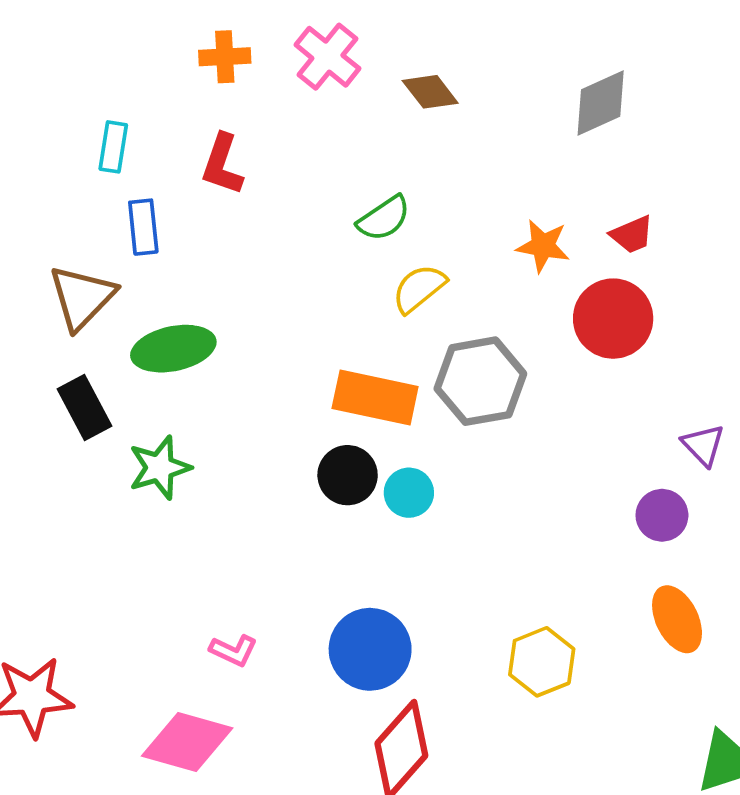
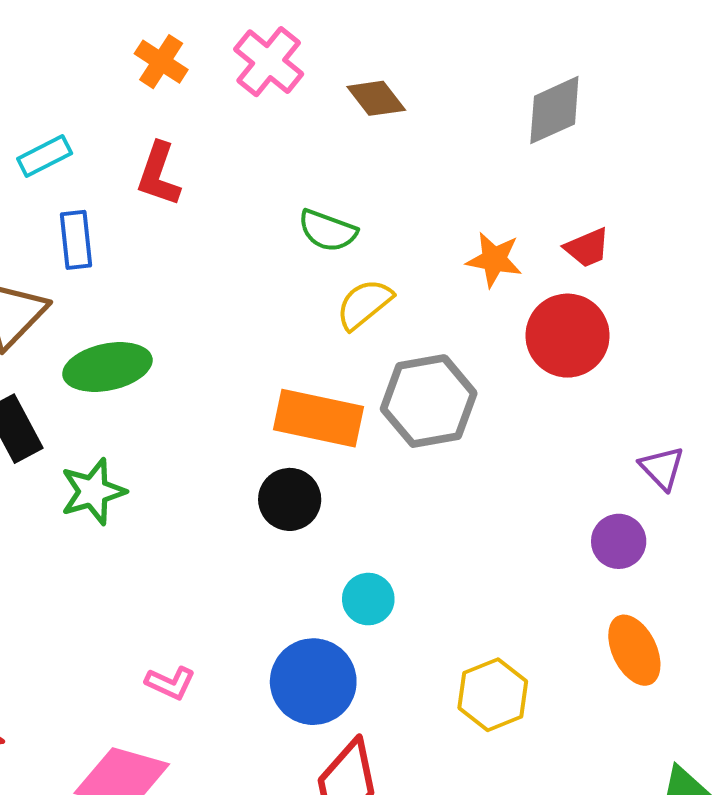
orange cross: (225, 57) -> (161, 62), turned 36
cyan rectangle: (113, 147) -> (45, 156), turned 54
green semicircle: (384, 218) -> (328, 231), turned 54
cyan circle: (409, 493) -> (368, 599), moved

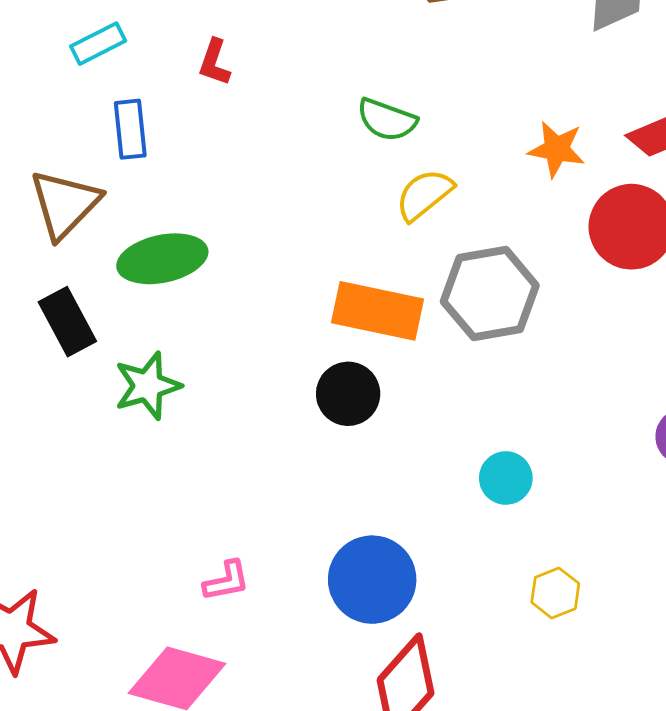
red L-shape: (159, 174) -> (214, 62), size x0.7
cyan circle: (368, 599) -> (506, 478), moved
pink L-shape: (170, 683) -> (226, 581), turned -36
yellow hexagon: (493, 695) -> (555, 593), size x0.7

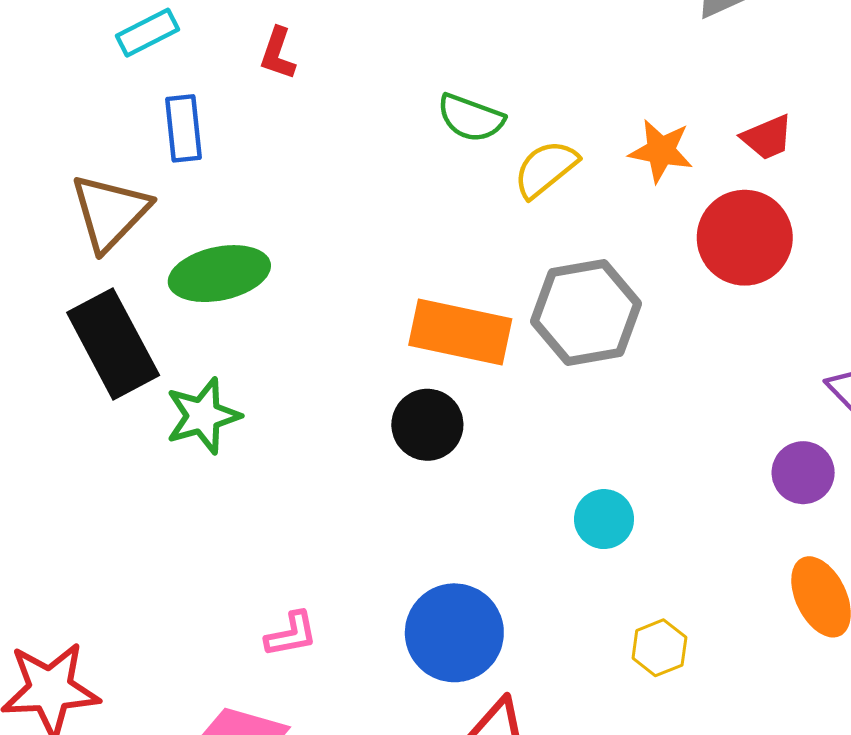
yellow semicircle: (424, 195) -> (546, 169), moved
black rectangle: (67, 322) -> (113, 344), size x1.4

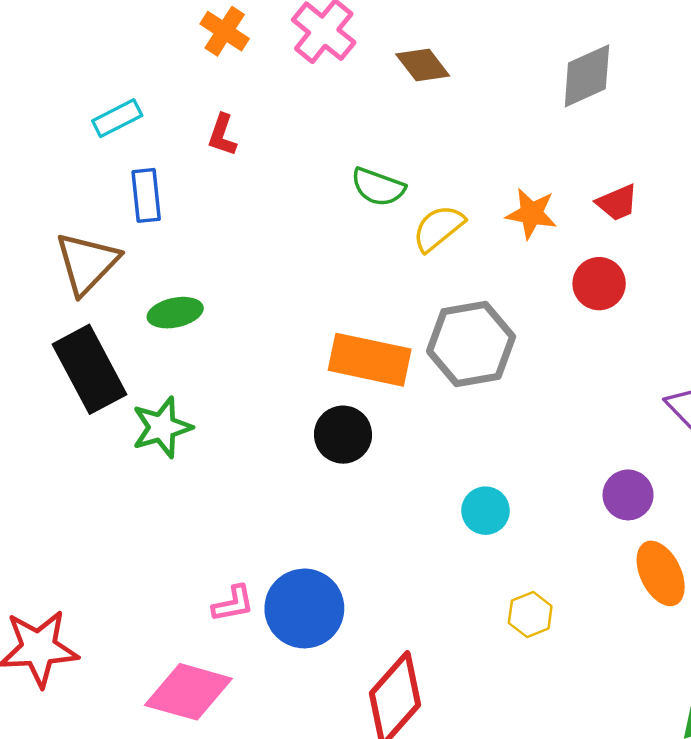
red circle: (745, 238) -> (599, 284), size x0.7
green ellipse: (219, 274) -> (175, 313), size x0.7
purple circle: (803, 473) -> (628, 495), moved
blue circle: (454, 633) -> (304, 608), moved

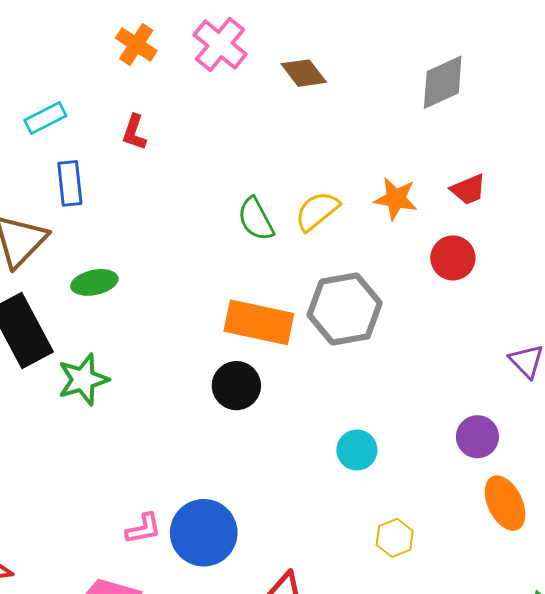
green semicircle: (378, 187) -> (256, 219), moved, turned 42

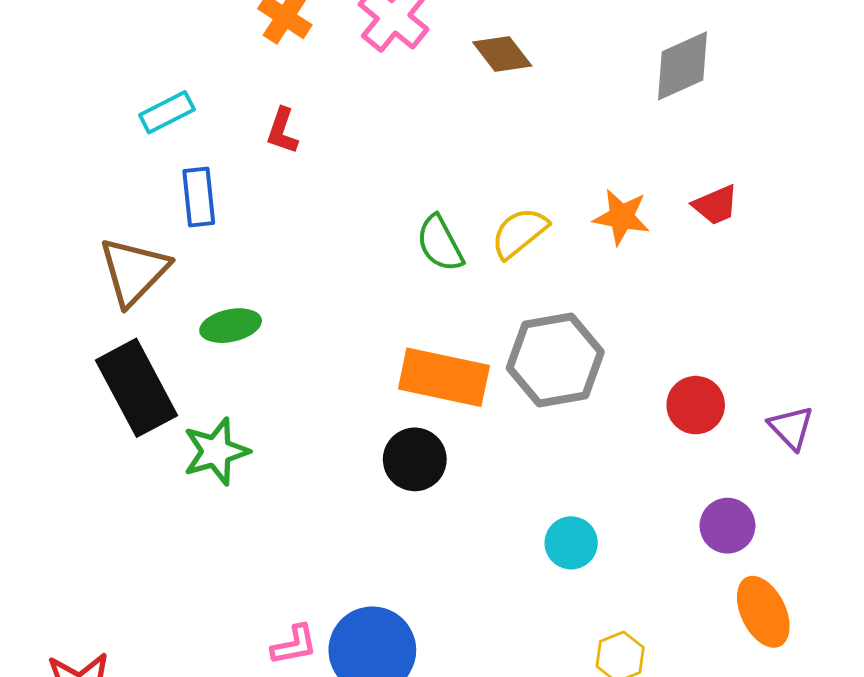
red circle: (453, 258) -> (696, 405), moved

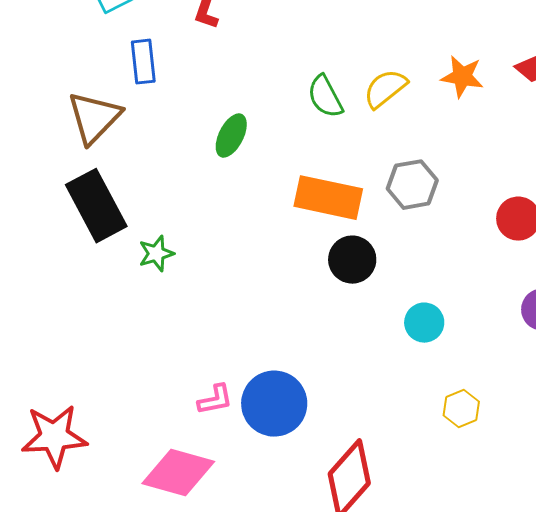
green ellipse: (231, 326) -> (231, 136), moved, turned -51
gray hexagon: (555, 360) -> (412, 185), size x0.7
green star: (216, 451) -> (156, 254), size x0.7
black circle: (415, 459) -> (352, 260), moved

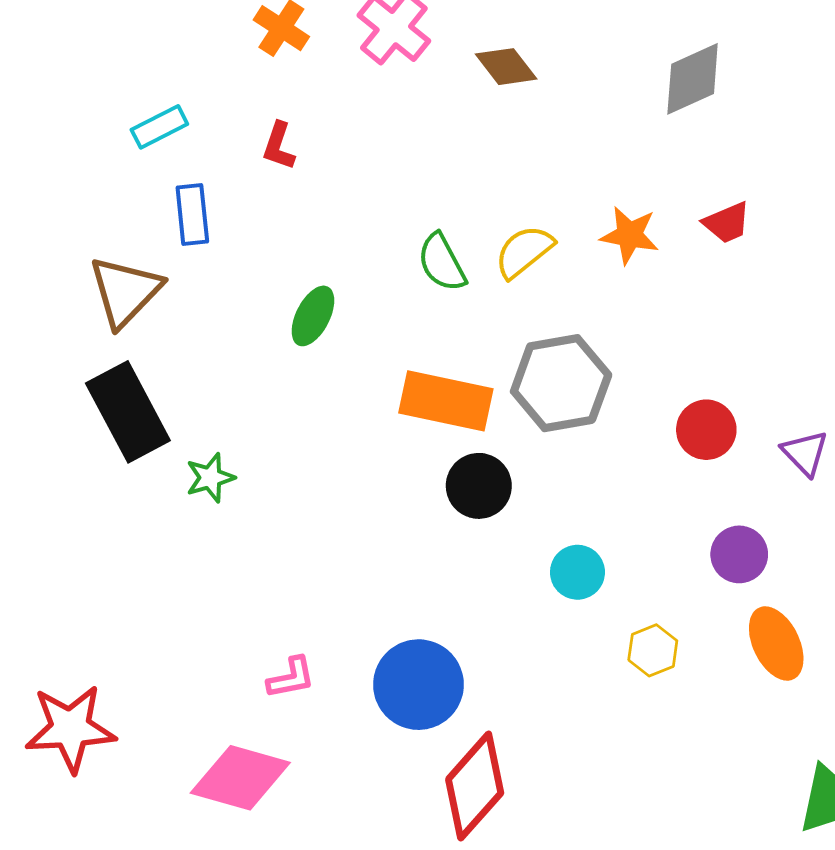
gray hexagon: (412, 185) -> (561, 383), size x1.4
blue circle: (274, 404) -> (418, 685), moved
yellow hexagon: (461, 409) -> (653, 650), moved

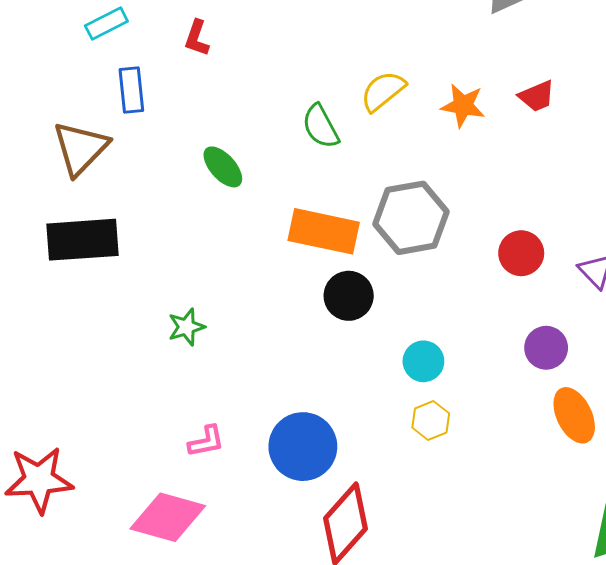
yellow semicircle: (524, 252) -> (383, 91), moved
green ellipse: (313, 316) -> (223, 167), turned -69
black rectangle: (128, 412) -> (83, 240), turned -66
green star: (210, 478) -> (186, 327), moved
yellow hexagon: (653, 650) -> (431, 421), moved

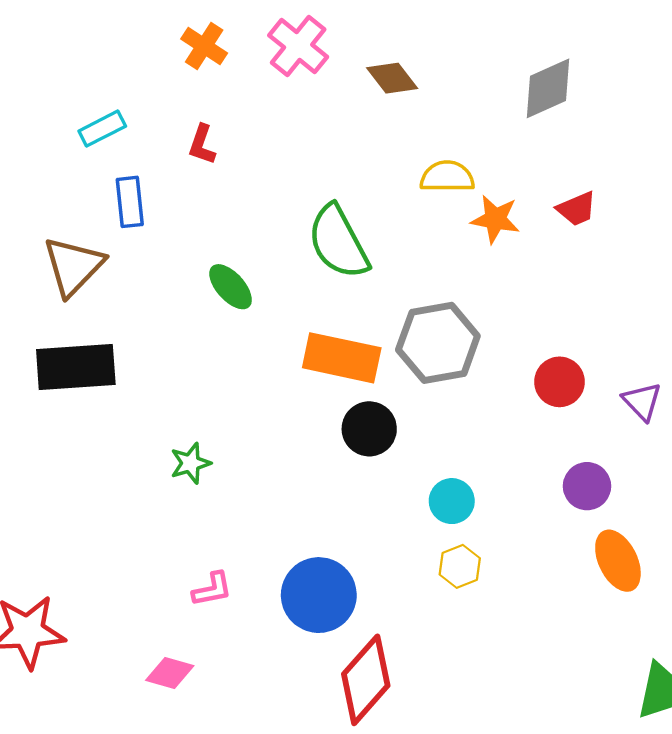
yellow semicircle: (383, 91) -> (447, 177), moved, turned 39
green semicircle: (321, 126) -> (338, 242), size x1.5
pink diamond: (168, 517) -> (170, 673), size x0.6

